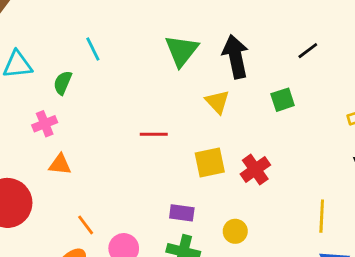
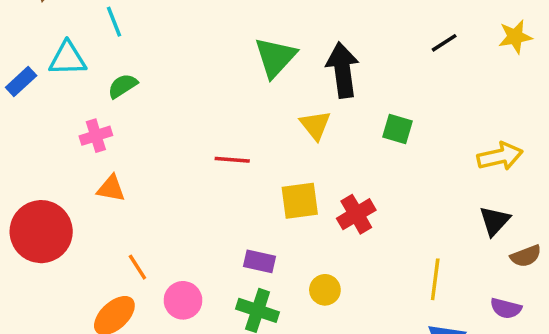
cyan line: (93, 49) -> (114, 22), moved
black line: (308, 51) -> (444, 43), moved
green semicircle: (63, 83) -> (123, 86), turned 30
green square: (283, 100) -> (398, 129), turned 30

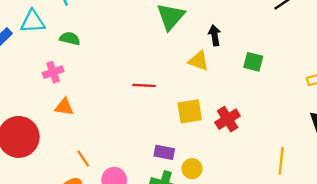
black arrow: (343, 70) -> (215, 35), moved, size x0.6
green semicircle: (123, 86) -> (70, 39), turned 48
yellow triangle: (315, 125) -> (199, 61), turned -30
yellow circle: (325, 290) -> (192, 169), moved

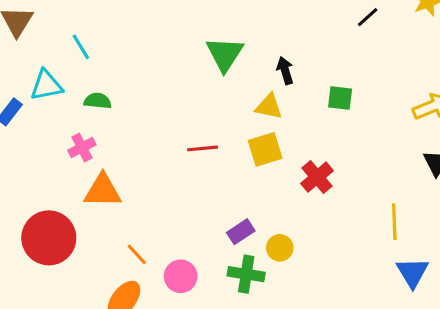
orange triangle: (64, 107) -> (103, 191), size x1.5
yellow square: (190, 111) -> (265, 149), moved
purple rectangle: (164, 152) -> (241, 232), turned -36

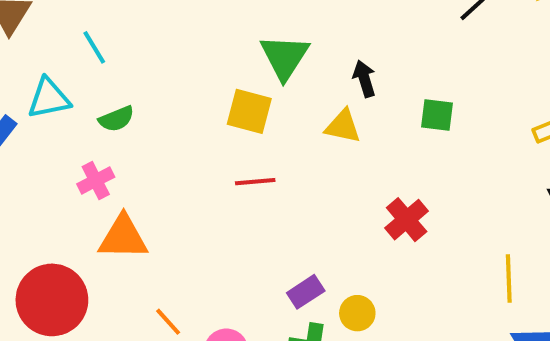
green semicircle: (98, 101) -> (116, 119), turned 152
yellow square: (265, 149) -> (249, 111), moved, turned 32

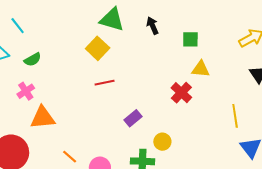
green triangle: (284, 57) -> (112, 19), turned -40
yellow square: (249, 111) -> (98, 48), turned 35
yellow triangle: (343, 126) -> (201, 69), moved
purple rectangle: (306, 292) -> (133, 118), moved

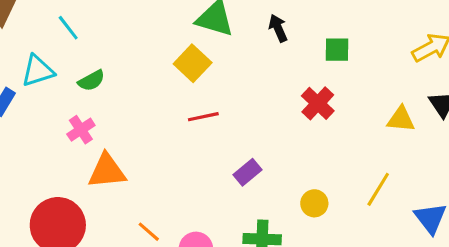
yellow triangle: (201, 69) -> (401, 119), moved
red cross: (181, 93) -> (318, 103), moved
yellow line: (235, 116) -> (378, 189), moved, turned 40
yellow circle: (162, 142) -> (314, 203), moved

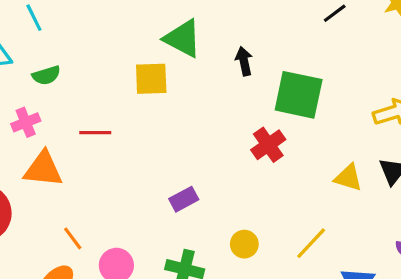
green square: (337, 50) -> (299, 95), size x1.8
yellow square: (193, 63) -> (151, 79), turned 33
red line: (203, 117) -> (95, 133), moved

